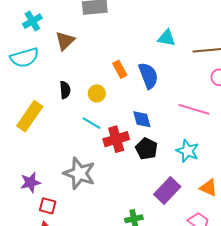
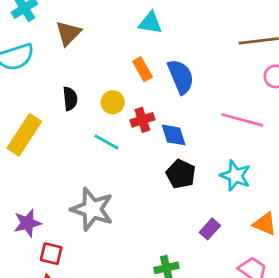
cyan triangle: (166, 38) -> (150, 23), moved
red cross: (116, 139) -> (142, 120), moved, size x0.7
purple rectangle: (167, 190) -> (210, 229), size x0.6

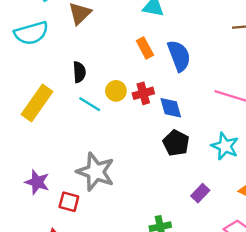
yellow circle: (113, 102) -> (116, 91), moved
cyan line: (106, 142) -> (90, 104), moved
purple star: (27, 223) -> (37, 182), turned 30
red square: (51, 254) -> (69, 202), moved

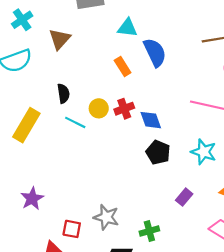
blue semicircle: (179, 56) -> (155, 52), moved
gray star: (96, 172) -> (106, 217), moved, size x0.7
purple star: (37, 182) -> (32, 199), turned 30
red square: (69, 202) -> (72, 229), moved

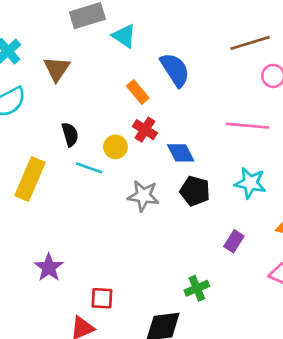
cyan triangle: (127, 28) -> (124, 36), moved, turned 35
red cross: (124, 109) -> (145, 130), moved, turned -30
gray star: (106, 217) -> (143, 196), moved

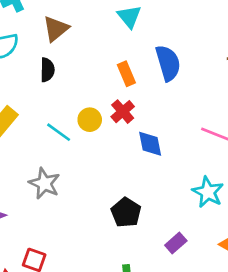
black semicircle: (70, 134) -> (47, 70), moved
black pentagon: (195, 191) -> (126, 212), moved
gray star: (143, 196) -> (44, 183), moved

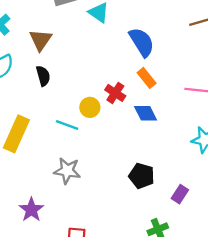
orange rectangle: (126, 74) -> (147, 78), moved
purple rectangle: (176, 243) -> (180, 194), moved

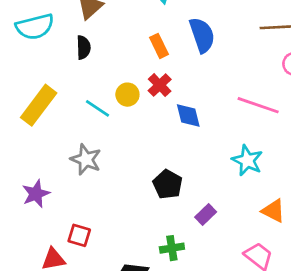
orange rectangle: (147, 78) -> (159, 46), moved

